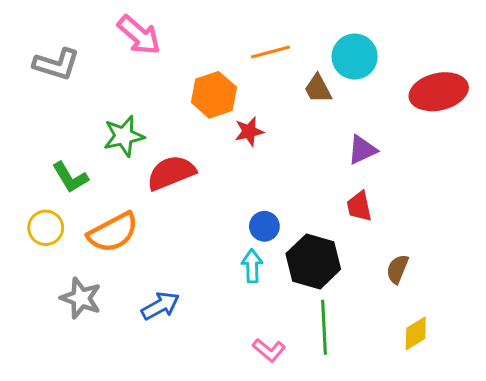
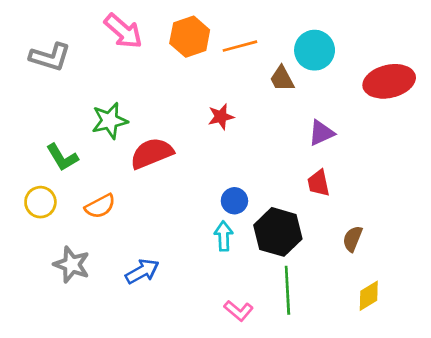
orange hexagon: (214, 95) -> (190, 37), moved
orange semicircle: (113, 232) -> (100, 206), size x0.7

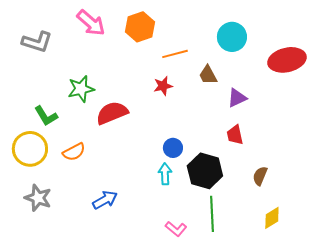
orange line: (240, 46) -> (175, 54), moved
brown trapezoid: (282, 79) -> (208, 75), moved
yellow circle: (40, 202) -> (30, 149), size x1.5
gray star: (72, 265) -> (38, 198), moved

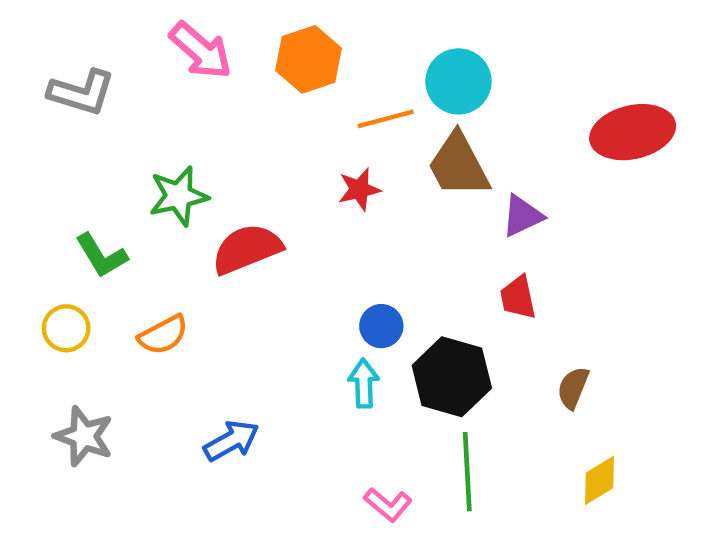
cyan circle: (232, 37) -> (458, 81), moved
brown trapezoid: (208, 75) -> (458, 165), size x1.6
yellow circle: (30, 149) -> (66, 328), size x0.6

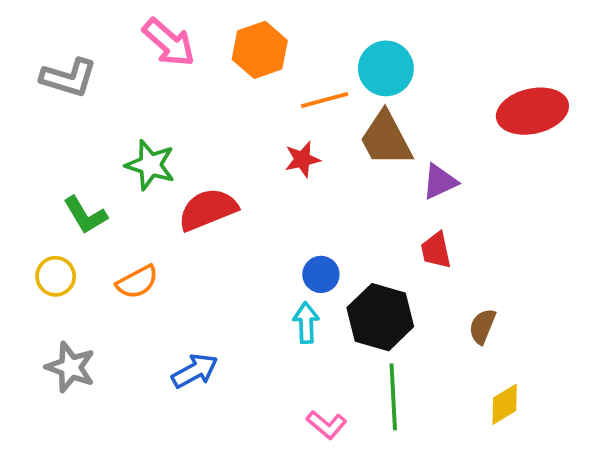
green star: (179, 196) -> (150, 165), turned 30

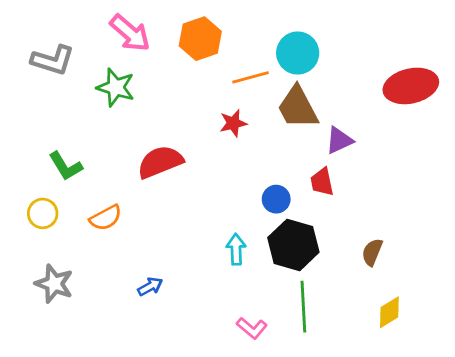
green star: (150, 165) -> (116, 87), moved
red trapezoid: (436, 250) -> (322, 182), moved
blue circle: (321, 274) -> (276, 199), moved
blue arrow: (195, 371) -> (150, 287), size x0.7

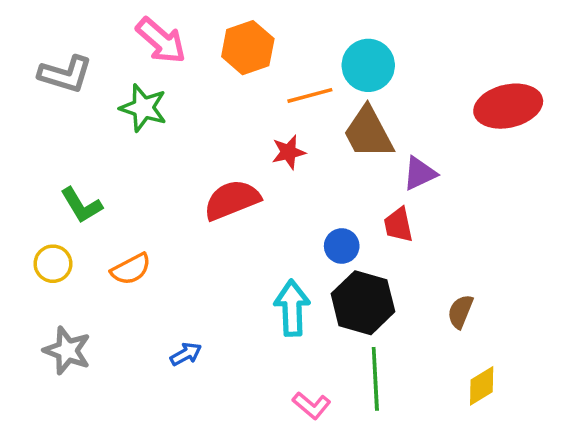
red semicircle: (160, 162) -> (232, 200), moved
cyan arrow: (236, 249) -> (292, 308), size x1.4

